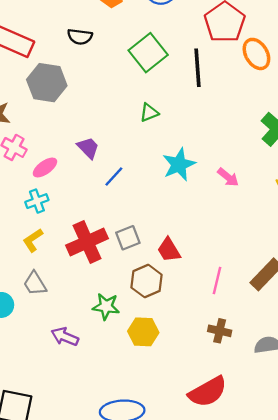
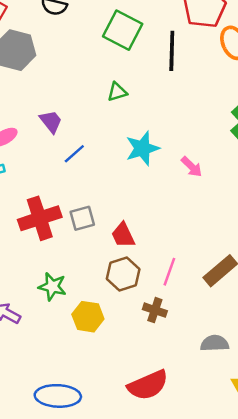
green square: (148, 53) -> (123, 30), turned -30
brown hexagon: (146, 281) -> (123, 274), moved
brown cross: (220, 331) -> (155, 310), moved

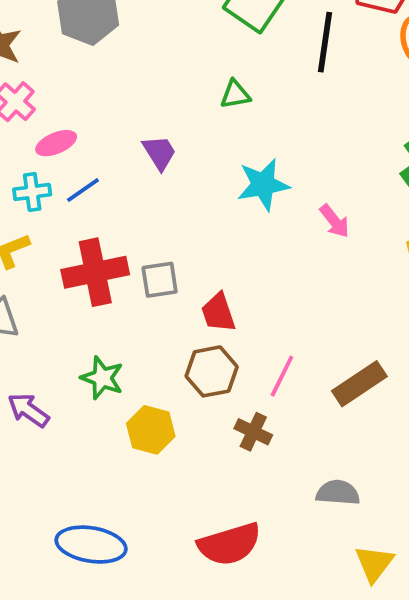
purple trapezoid: (51, 122) -> (159, 153), moved
blue line: (74, 154) -> (83, 190), moved

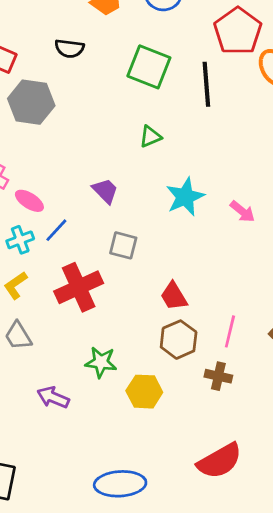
pink ellipse: (56, 143) -> (29, 201), turned 68
gray square: (160, 280) -> (123, 245), moved, turned 36

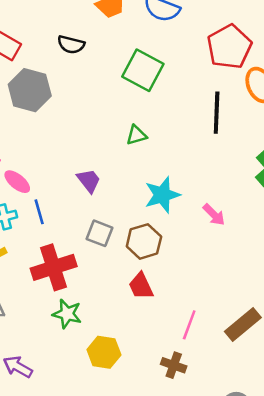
black line: (206, 84) -> (217, 113), moved
blue line: (56, 230) -> (39, 212), turned -65
brown hexagon: (179, 340) -> (144, 241), moved
green star: (101, 362) -> (67, 314), moved
yellow hexagon: (144, 392) -> (104, 352), moved

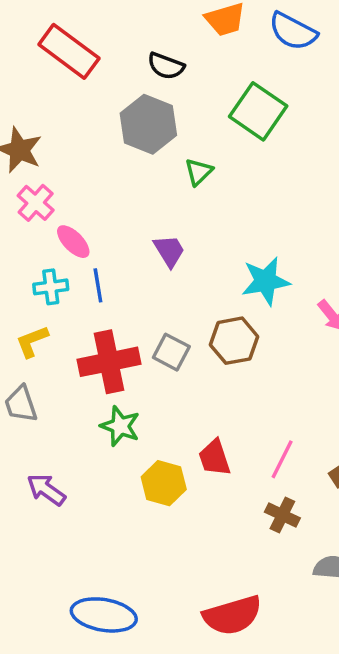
gray hexagon: (30, 90) -> (148, 124), moved
green triangle: (136, 135) -> (199, 172), moved, turned -35
gray square: (100, 233) -> (171, 352), moved
red trapezoid: (141, 286) -> (214, 458), moved
brown cross: (174, 365) -> (282, 515), moved

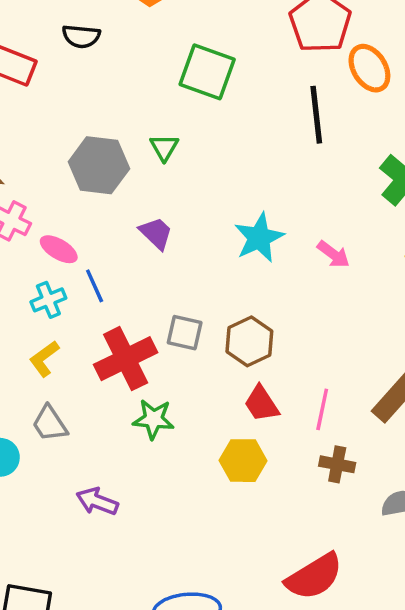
black semicircle: (166, 66) -> (81, 36), moved
gray hexagon: (148, 124) -> (99, 165), moved
brown hexagon: (234, 341) -> (249, 341), moved
red trapezoid: (214, 458) -> (261, 404), moved
yellow hexagon: (164, 483) -> (243, 461), moved

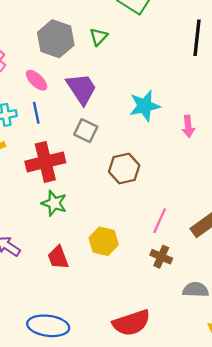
purple trapezoid: (156, 233) -> (82, 89), size x1.5
pink ellipse: (59, 249) -> (37, 80), moved
pink arrow: (333, 254) -> (188, 126), turned 35
gray square: (185, 333) -> (86, 131), moved
red trapezoid: (261, 404) -> (58, 257), moved

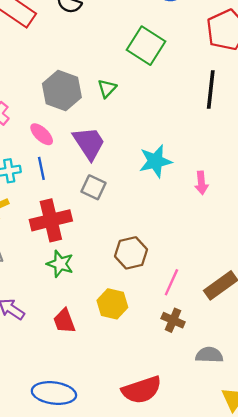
brown hexagon: (124, 169) -> (131, 253), moved

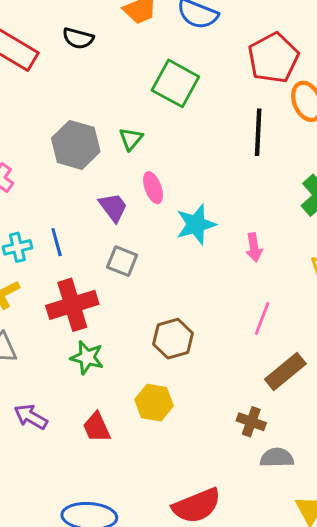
pink ellipse: (42, 134) -> (153, 188), moved, turned 30
purple trapezoid: (89, 143) -> (113, 207), size x0.7
pink line: (171, 282) -> (262, 318), moved
brown cross: (173, 320) -> (251, 422), moved

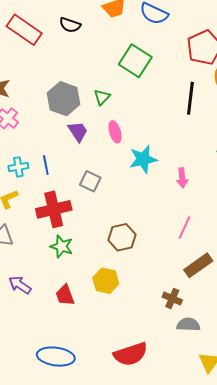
purple trapezoid: (113, 207) -> (78, 132), moved

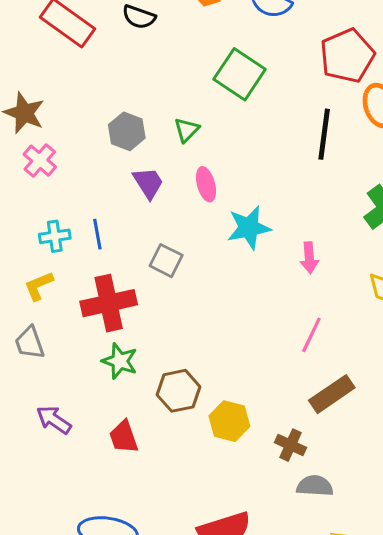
gray hexagon: (64, 99) -> (127, 131), size x0.7
brown hexagon: (122, 237) -> (178, 391), moved
yellow hexagon: (106, 281) -> (229, 421), moved

